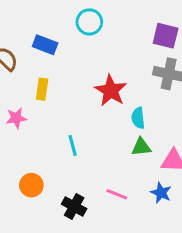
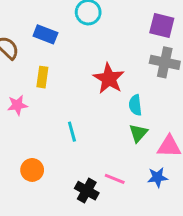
green triangle: (141, 147) -> (138, 133), turned -42
blue star: (161, 193) -> (157, 177), turned -30
black cross: (74, 206) -> (87, 191), moved

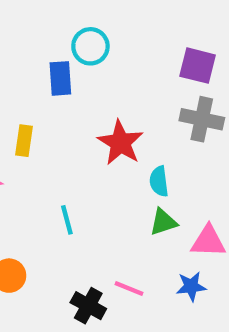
blue rectangle: (45, 34) -> (60, 78), moved, turned 65
green triangle: (138, 133) -> (163, 222), turned 30

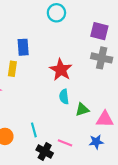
cyan circle: (90, 46) -> (56, 13), moved
blue rectangle: (60, 78) -> (23, 47), moved
cyan semicircle: (159, 181) -> (64, 97), moved
cyan line: (67, 220) -> (34, 130), moved

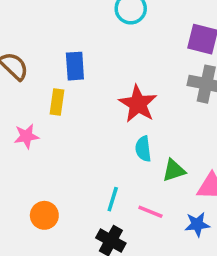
cyan line: (34, 130) -> (113, 199), moved, turned 32
pink line: (65, 143) -> (150, 212), moved

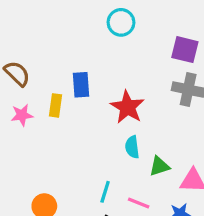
blue rectangle: (75, 66) -> (81, 85), moved
pink star: (26, 136) -> (22, 115), moved

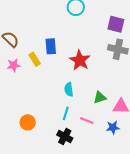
yellow rectangle: (55, 105) -> (35, 59), turned -40
cyan semicircle: (132, 147) -> (69, 89), moved

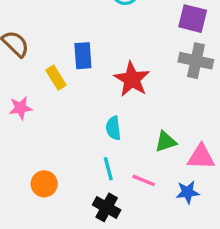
pink star: (14, 65) -> (21, 108), moved
cyan line: (66, 113) -> (108, 169), turned -32

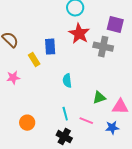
gray cross: (196, 61) -> (103, 47), moved
red star: (132, 79) -> (79, 34), moved
cyan semicircle: (113, 128) -> (67, 81), moved

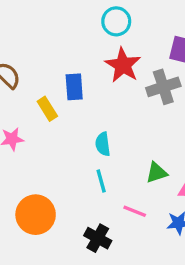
gray cross: (103, 47) -> (163, 87), turned -30
cyan line: (65, 114) -> (101, 181), moved
orange circle: (27, 123) -> (36, 215), size x1.5

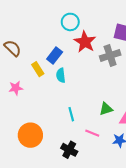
cyan circle: (116, 21) -> (70, 22), moved
blue rectangle: (74, 87) -> (55, 55), turned 42
cyan semicircle: (103, 144) -> (61, 75), moved

